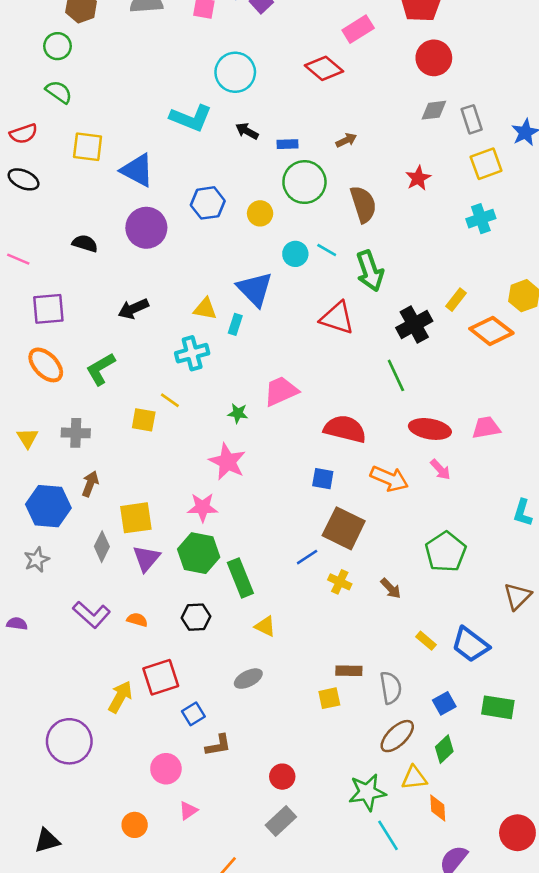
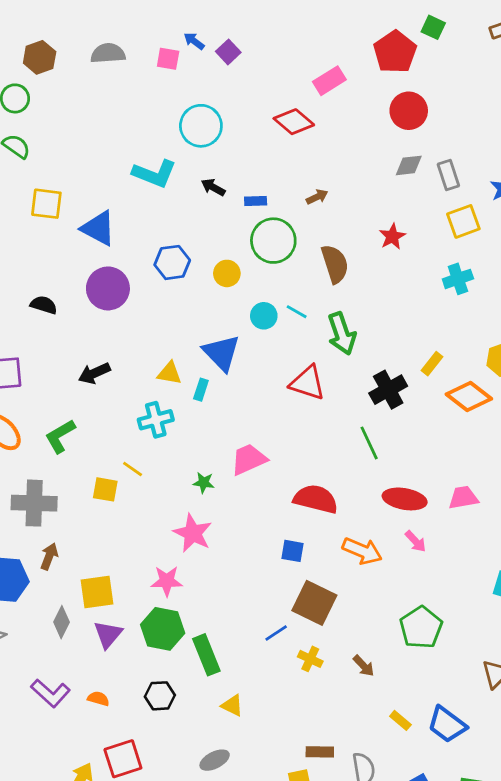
gray cross: (76, 433) -> (34, 503), size x1.5

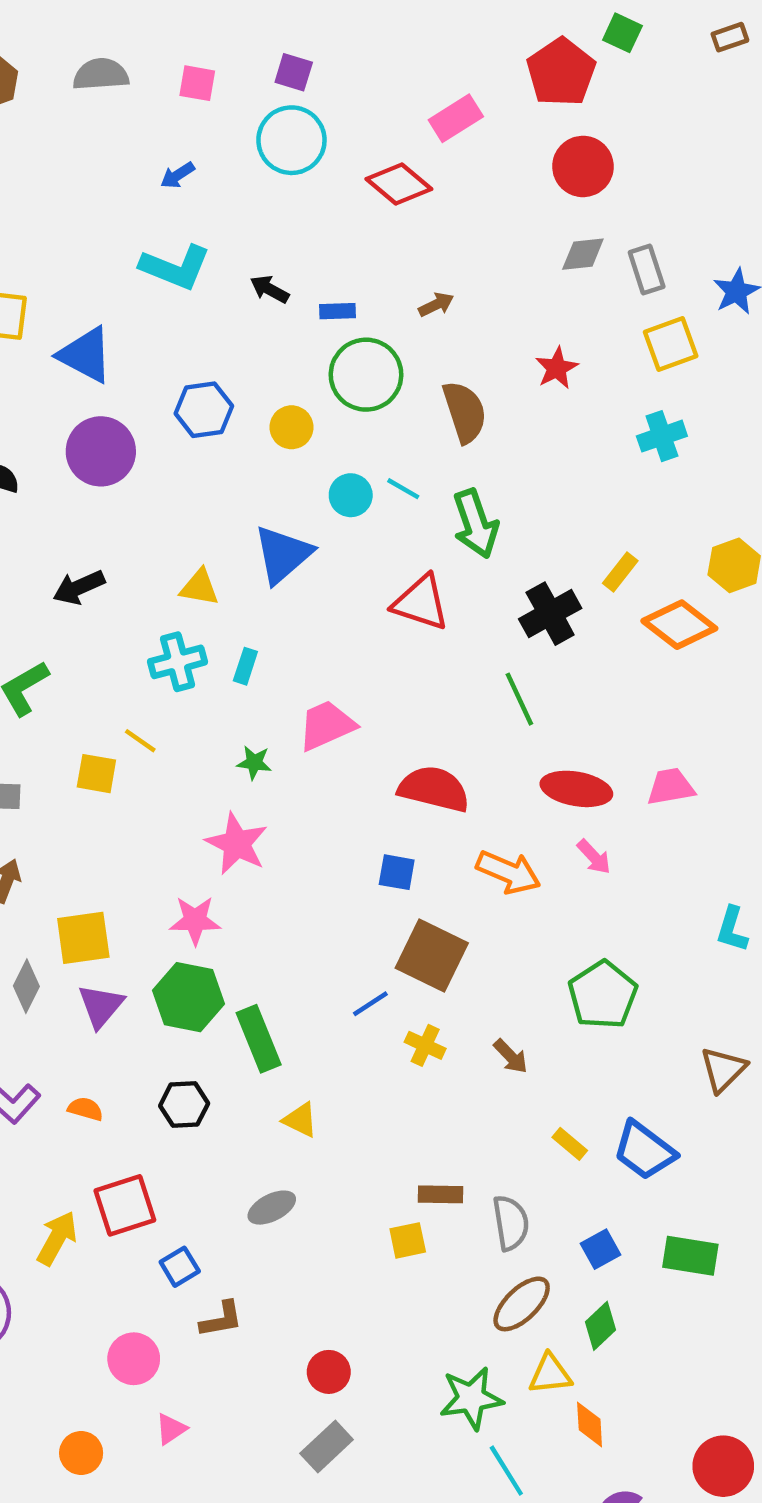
blue arrow: (194, 41) -> (178, 175), moved, turned -70
purple square: (228, 52) -> (294, 72), turned -30
cyan circle: (201, 126) -> (291, 140), moved
blue triangle: (221, 353) -> (283, 554), turned 33
cyan rectangle: (201, 390) -> (245, 666), moved

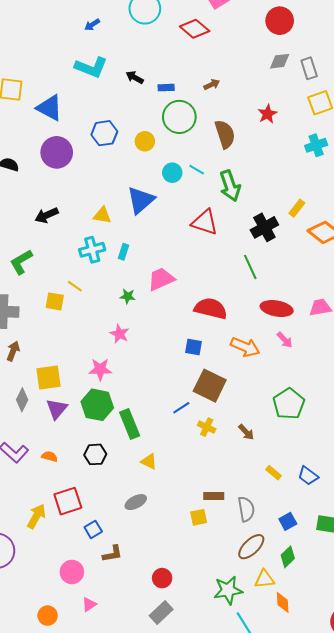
pink star: (237, 844) -> (120, 334), size x0.7
blue trapezoid: (644, 1151) -> (308, 476), size x0.7

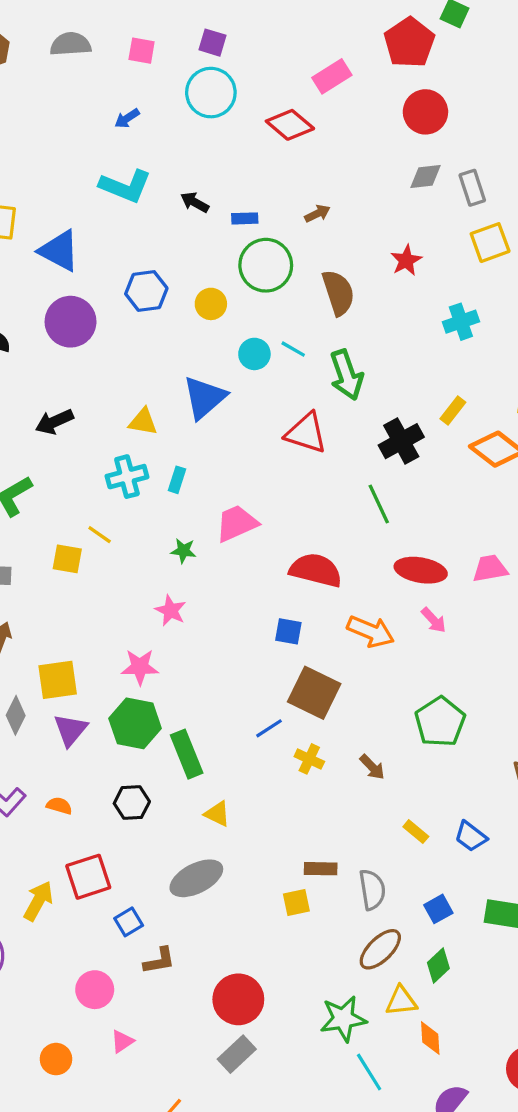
cyan cross: (316, 145) -> (461, 322), moved
gray ellipse: (136, 502) -> (196, 878), size x1.5
red circle: (162, 578) -> (238, 999), size x1.6

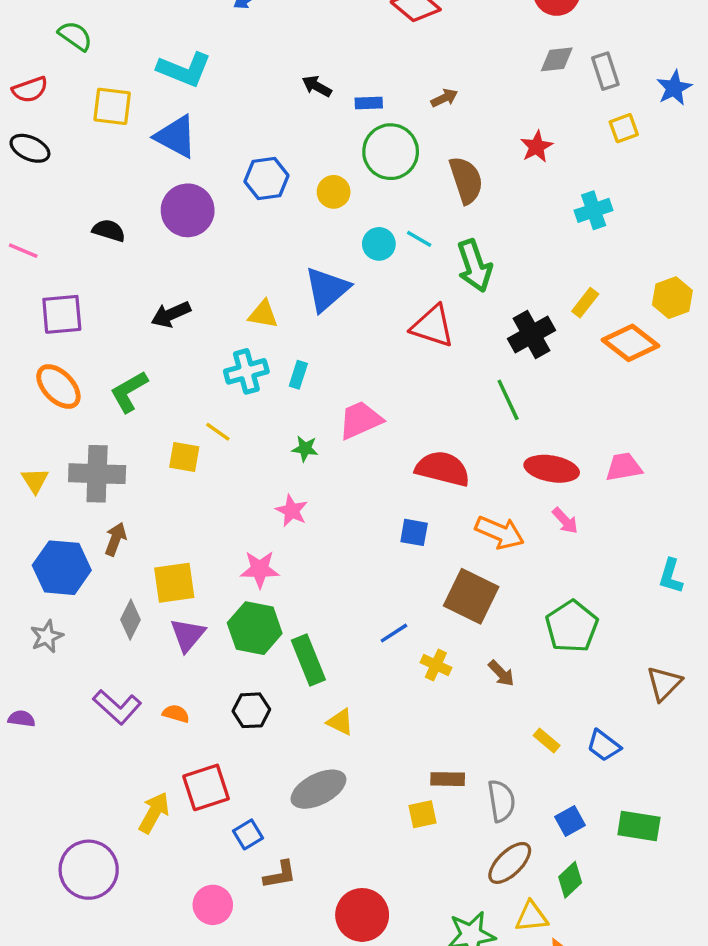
cyan L-shape: (125, 186) -> (184, 69), moved
yellow square: (490, 243) -> (624, 128), size x0.7
brown square: (314, 693) -> (471, 596), moved

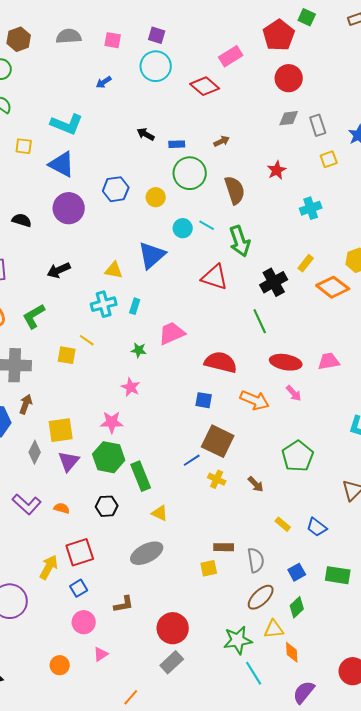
yellow square: (112, 106) -> (24, 146), size x0.7
brown square: (471, 596) -> (218, 441), moved
blue square: (248, 834) -> (79, 588), moved

